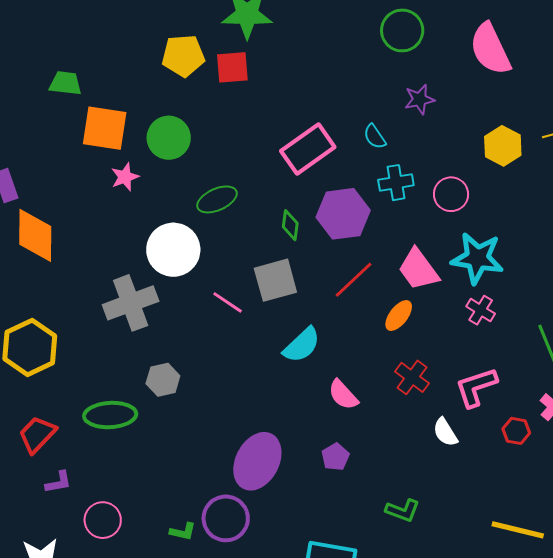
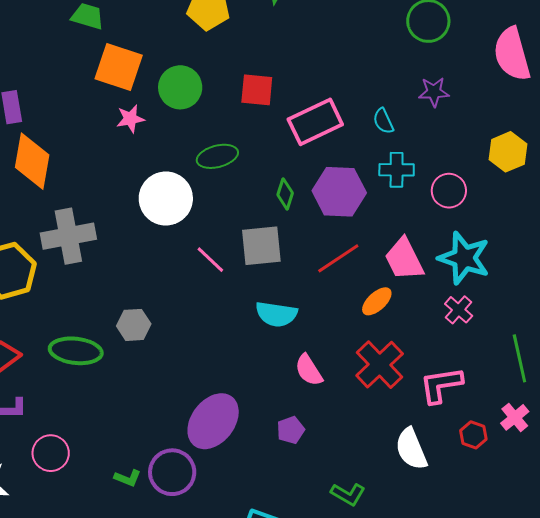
red square: (232, 67) -> (257, 90), moved
gray cross: (131, 303) -> (68, 236), moved
cyan semicircle: (302, 345) -> (276, 314), turned 42
red cross: (412, 377) -> (380, 365), size x1.4
white semicircle: (445, 432) -> (411, 449), moved, size x1.4

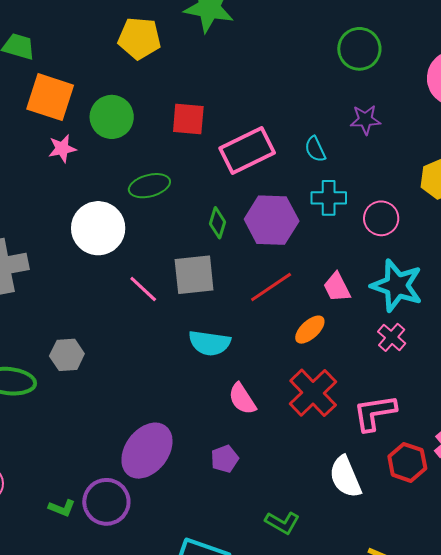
pink trapezoid: (404, 259) -> (337, 287), size x0.7
red hexagon: (473, 435) -> (407, 462), size x1.4

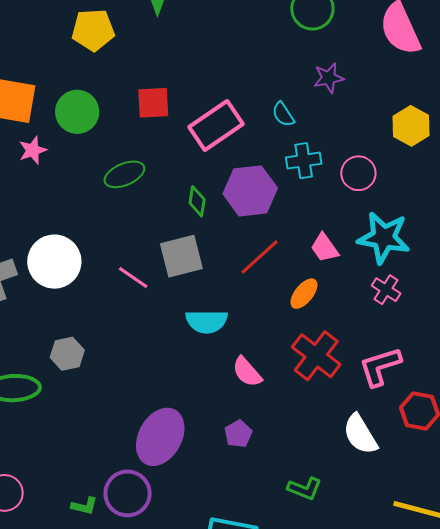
white circle: (98, 228) -> (54, 262), moved

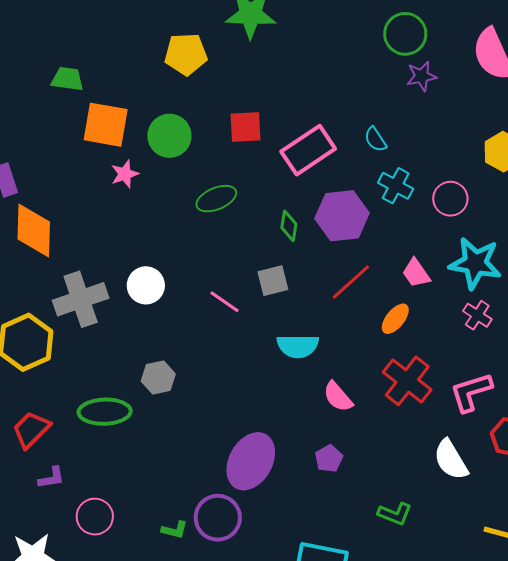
purple star: (329, 78) -> (422, 76), moved
cyan cross: (304, 161) -> (396, 186), turned 36
gray square: (181, 256) -> (273, 281), size x0.7
white circle: (54, 262) -> (146, 285), size x0.7

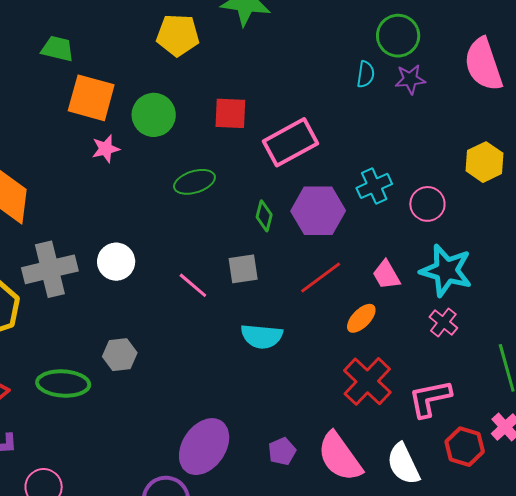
cyan semicircle: (375, 139) -> (366, 74), moved, turned -144
cyan cross: (396, 186) -> (374, 186), turned 32
pink semicircle: (338, 397) -> (340, 457), moved, size x1.6

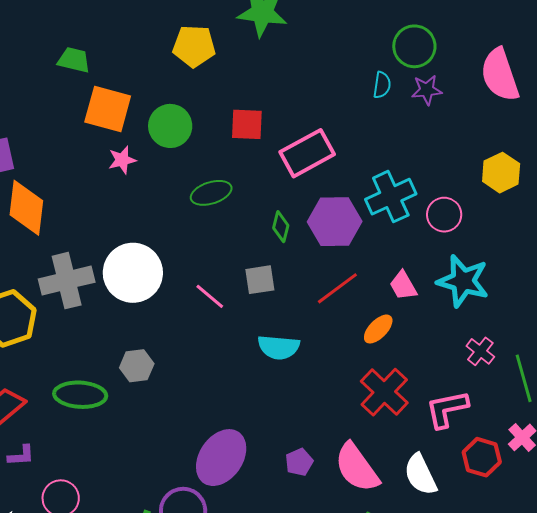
cyan cross: (374, 186) -> (391, 197), size x1.4
white circle: (116, 262) -> (133, 273), size x1.6
pink cross: (443, 322) -> (480, 351), moved

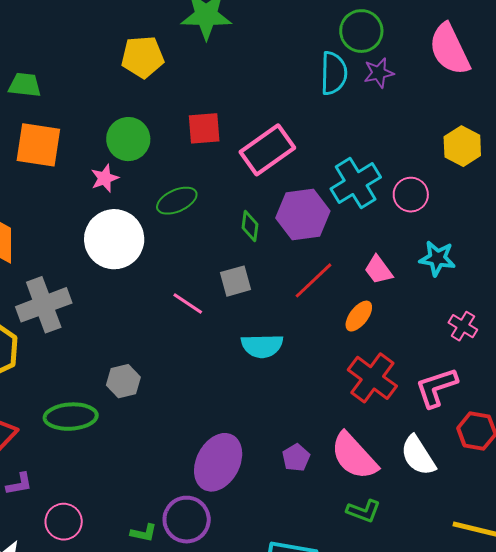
cyan semicircle: (382, 85) -> (334, 73), size x1.6
orange square: (108, 109) -> (38, 145), moved
pink star: (122, 160) -> (105, 178), moved
white circle: (133, 273) -> (114, 239), moved
cyan star: (463, 281) -> (437, 258), size x0.7

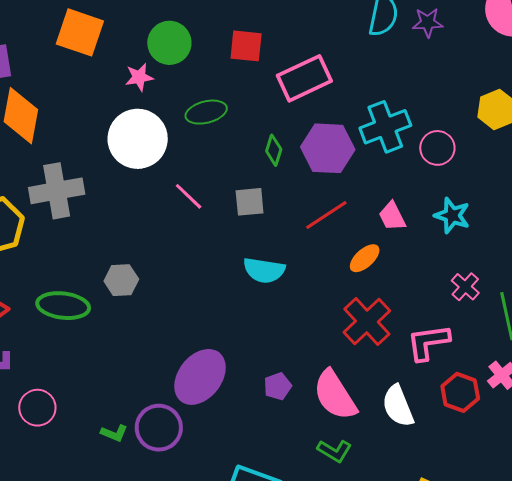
pink line: (188, 304) -> (189, 196), moved

